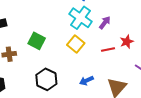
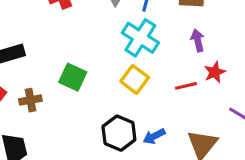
purple arrow: (105, 23) -> (198, 40), moved, turned -48
black hexagon: (46, 79) -> (119, 133), moved

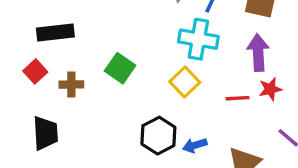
cyan cross: (140, 38) -> (198, 39), turned -33
purple arrow: (198, 40) -> (258, 53), size x1.5

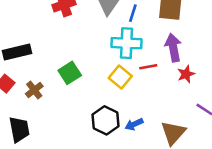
green square: (120, 68) -> (70, 73), turned 30
brown cross: (71, 84) -> (34, 90), turned -30
red line: (237, 98) -> (148, 67), moved

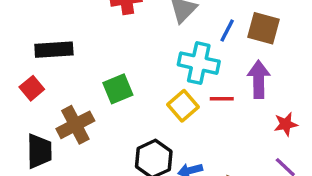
blue line: (133, 13) -> (227, 30), moved
red star: (186, 74) -> (286, 124), moved
brown cross: (34, 90) -> (75, 125), moved, size x1.5

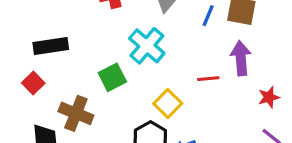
cyan cross: (199, 63) -> (147, 46), moved, turned 33
yellow square: (183, 106) -> (168, 104), moved
brown cross: (75, 125) -> (76, 113), turned -36

